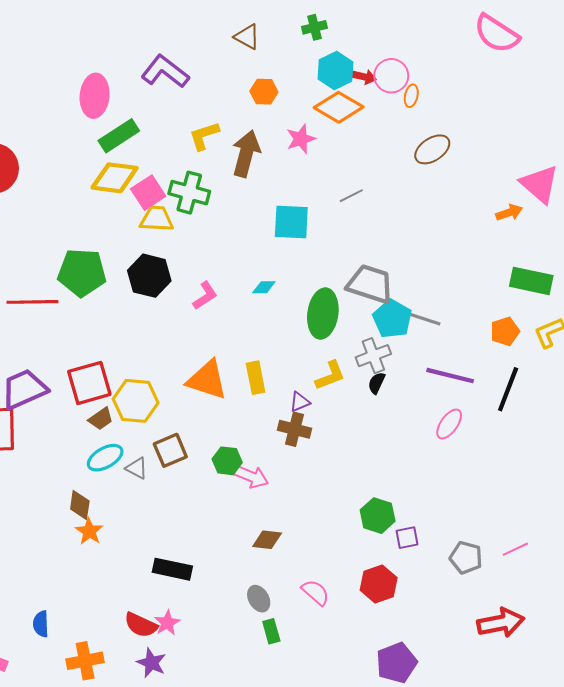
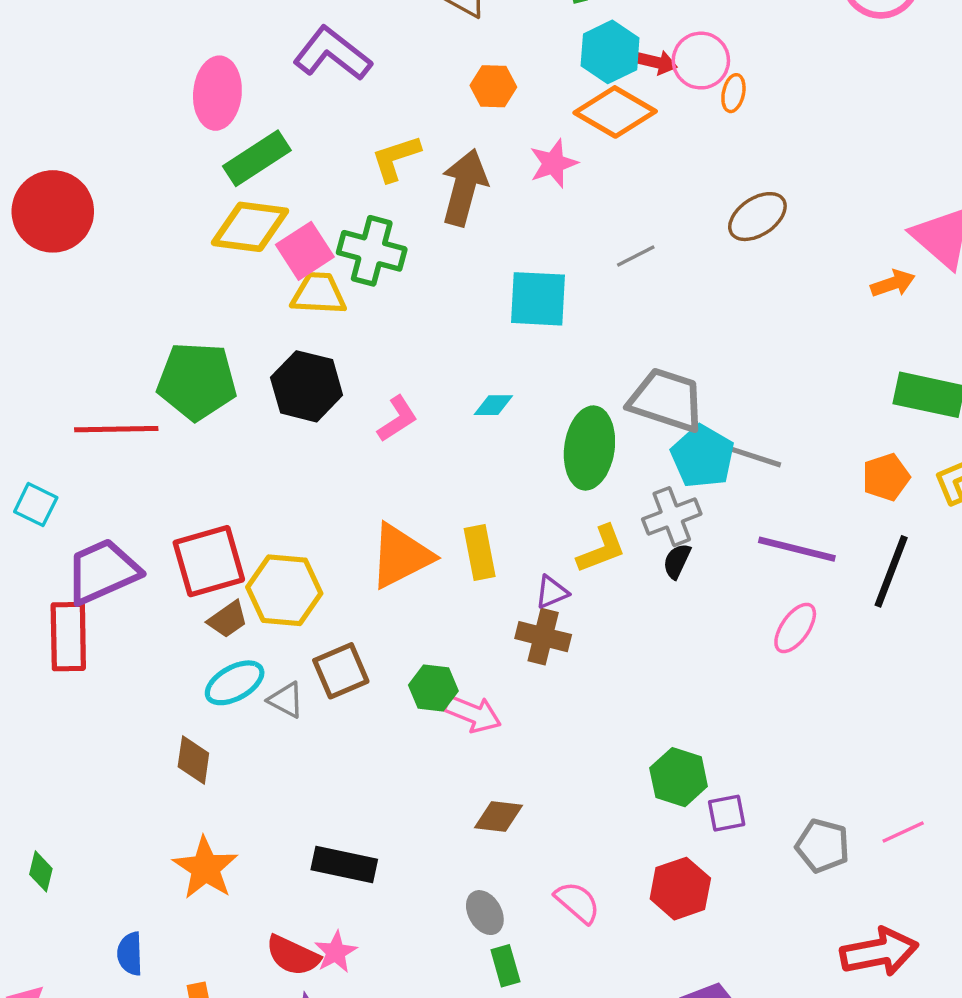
brown ellipse: (432, 149) -> (757, 217), moved
orange triangle: (207, 380) -> (401, 556), turned -45
orange star: (89, 531) -> (205, 868), moved, size x1.4

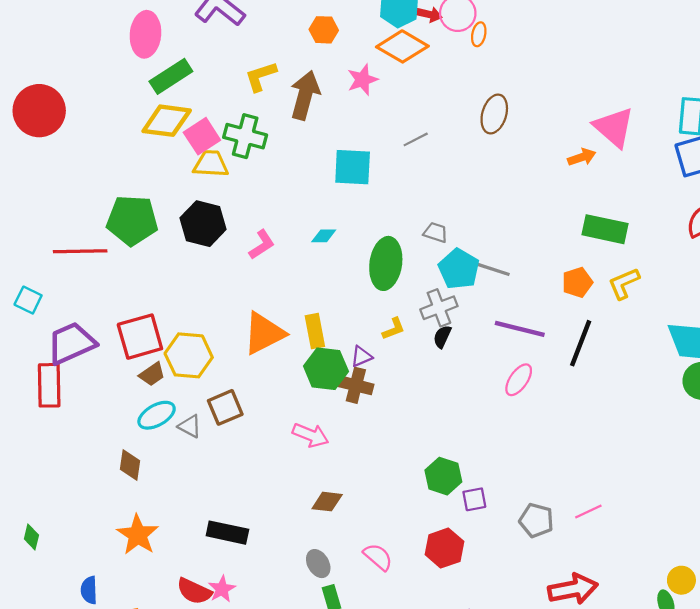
brown ellipse: (757, 217) -> (494, 114), turned -39
gray trapezoid: (667, 400) -> (436, 232), size x0.5
yellow L-shape: (601, 549) -> (394, 329), size x0.7
green hexagon: (433, 688) -> (326, 369), moved, size x1.4

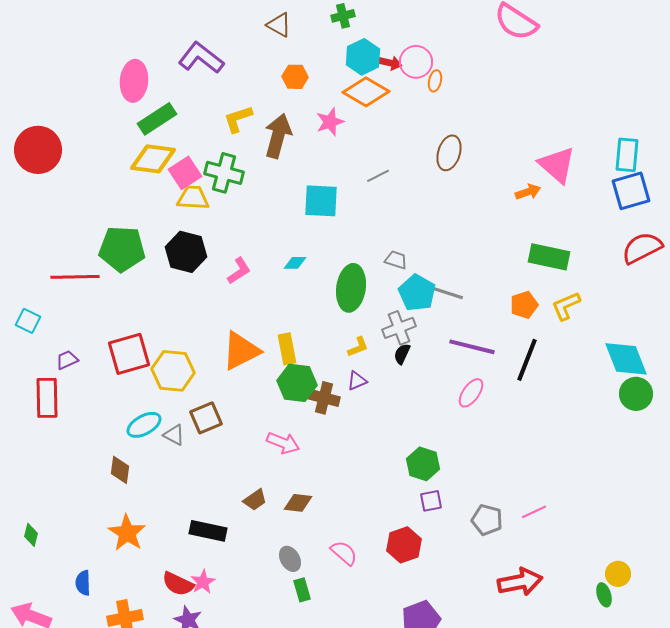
purple trapezoid: (71, 343) -> (67, 360), size x0.5
purple triangle: (361, 356) -> (357, 381), moved
brown trapezoid: (152, 374) -> (255, 500), moved
green hexagon: (443, 476) -> (423, 464), moved

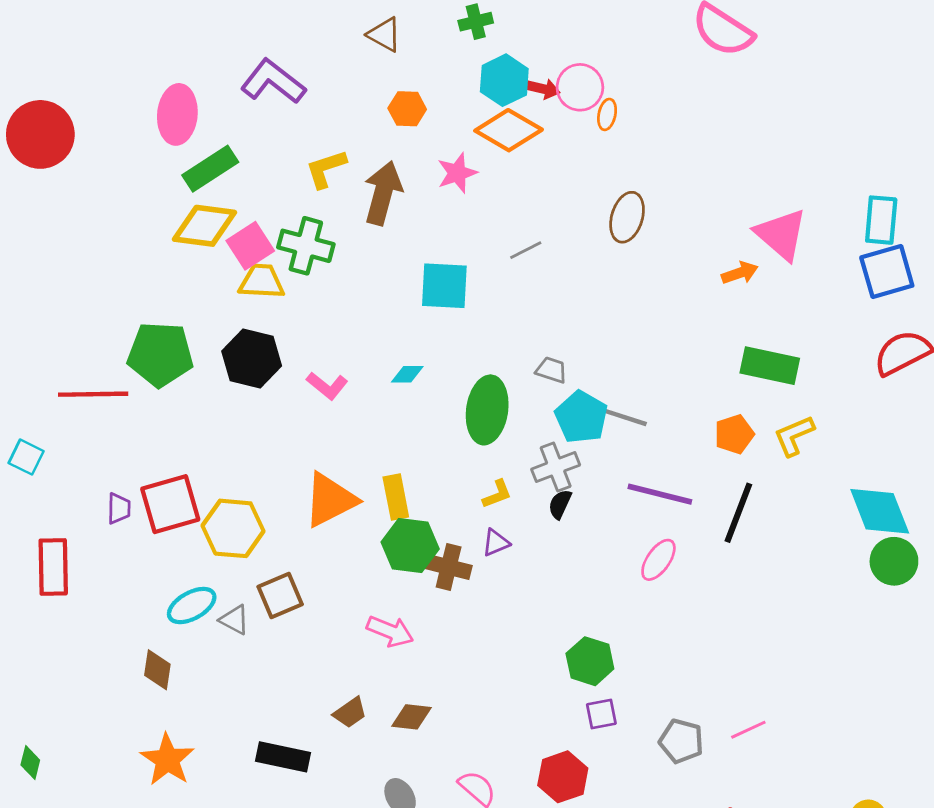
red circle: (38, 150) -> (40, 134), moved
pink L-shape: (239, 271) -> (327, 386), turned 72
purple trapezoid: (67, 360) -> (119, 508), moved, turned 115

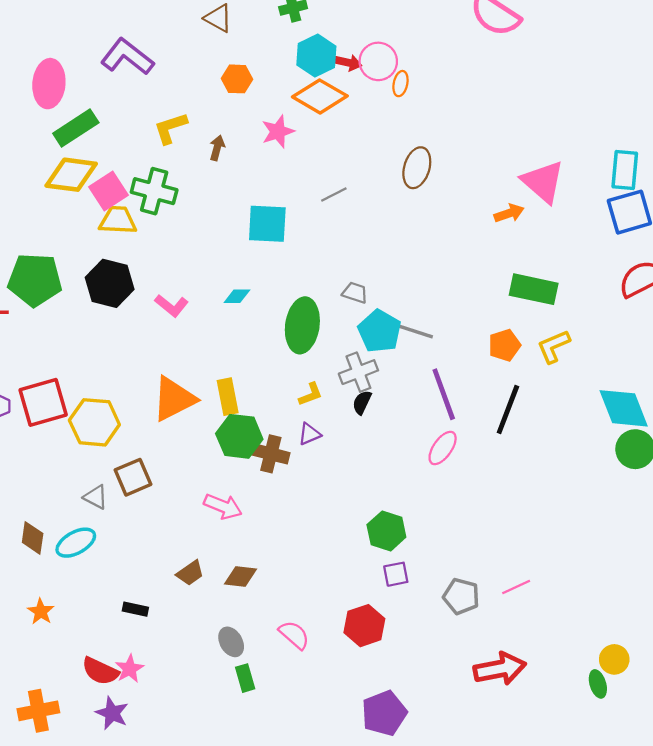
brown arrow: (383, 193) -> (217, 148), size x0.5
purple line: (660, 494) -> (444, 394), turned 56
cyan ellipse: (192, 606) -> (76, 543), moved
black rectangle: (283, 757) -> (135, 609), size x0.6
orange star: (167, 760) -> (41, 612), size x0.6

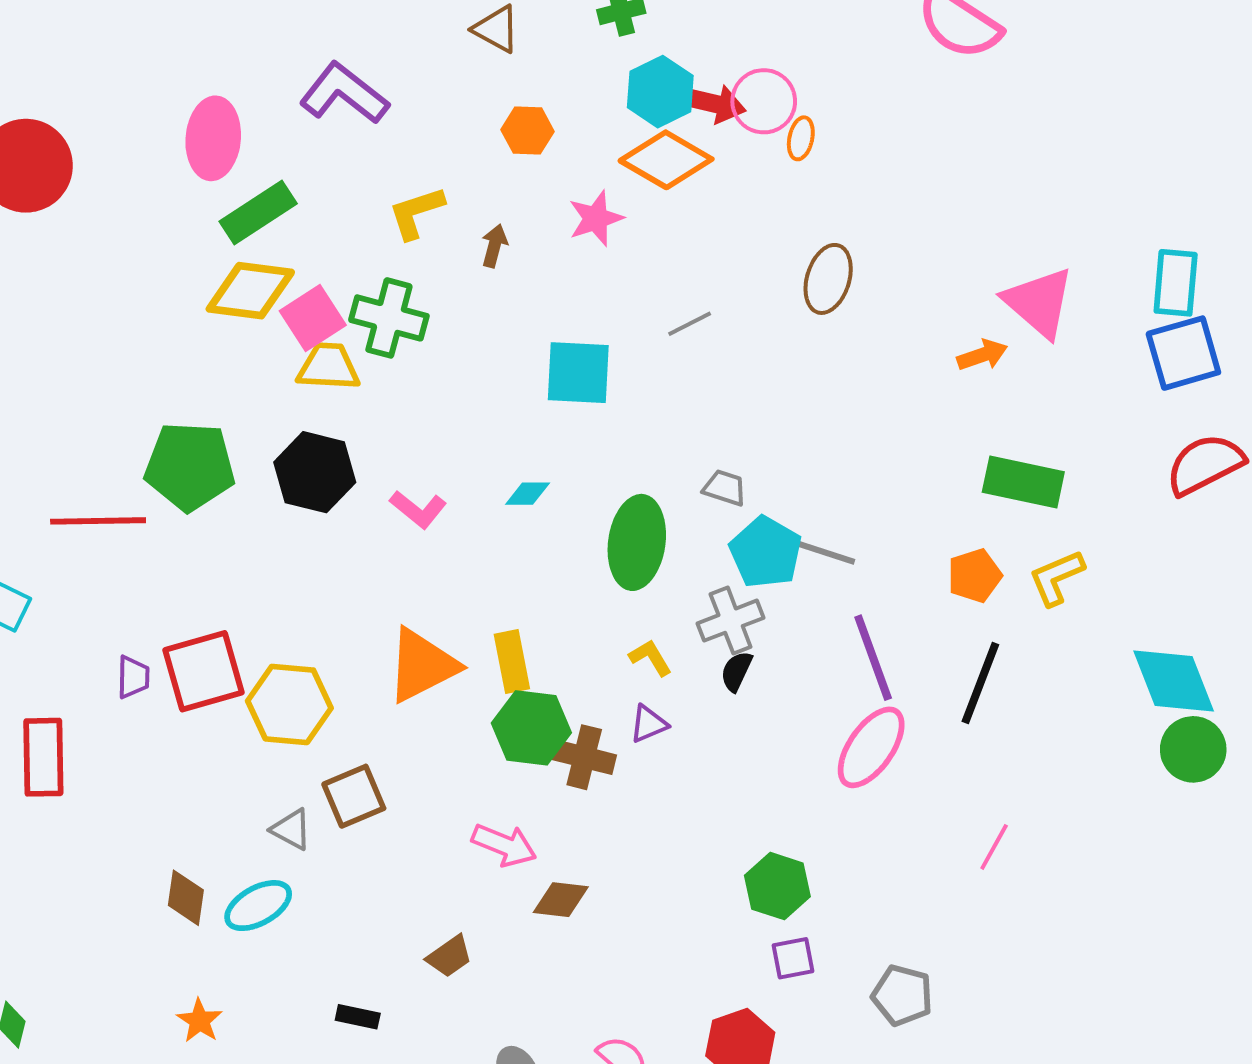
red arrow: (348, 63) -> (713, 103), size x1.4
yellow L-shape: (311, 394) -> (650, 658), turned -100
pink ellipse: (443, 448) -> (871, 747), size x1.4
brown diamond: (240, 576) -> (561, 900), moved
pink line: (516, 587) -> (994, 847), moved, turned -36

